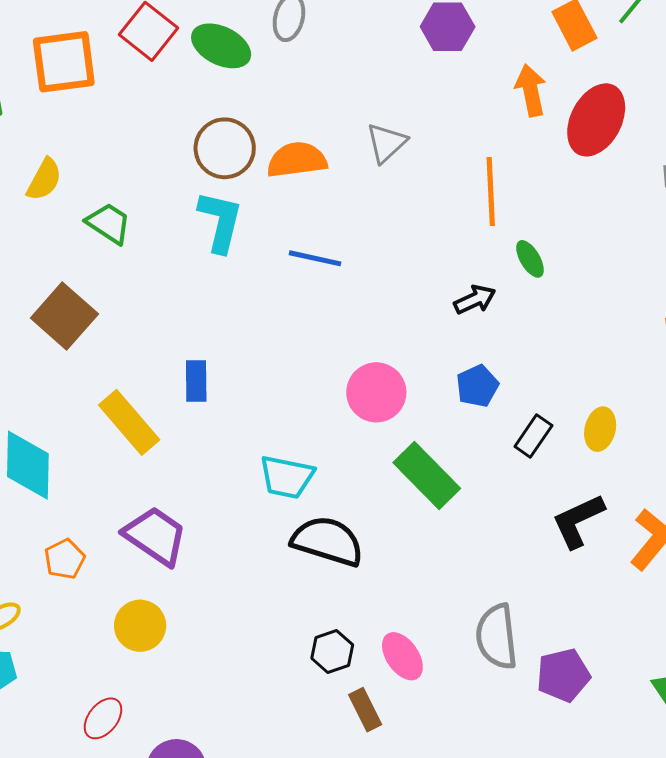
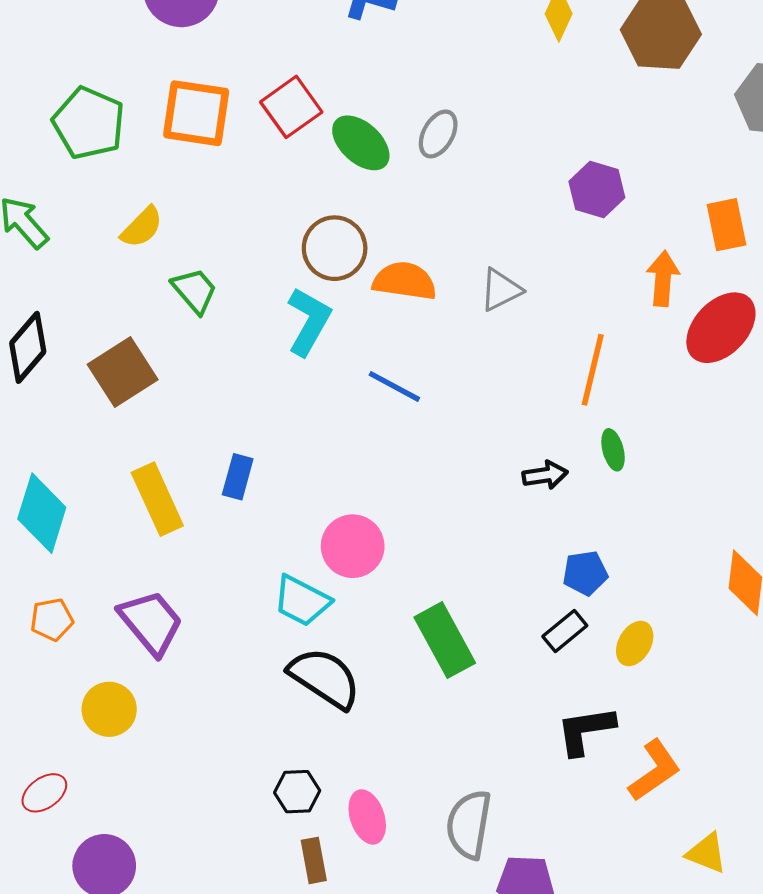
blue pentagon: (477, 386) -> (585, 573), moved
pink circle: (376, 392) -> (353, 546), moved

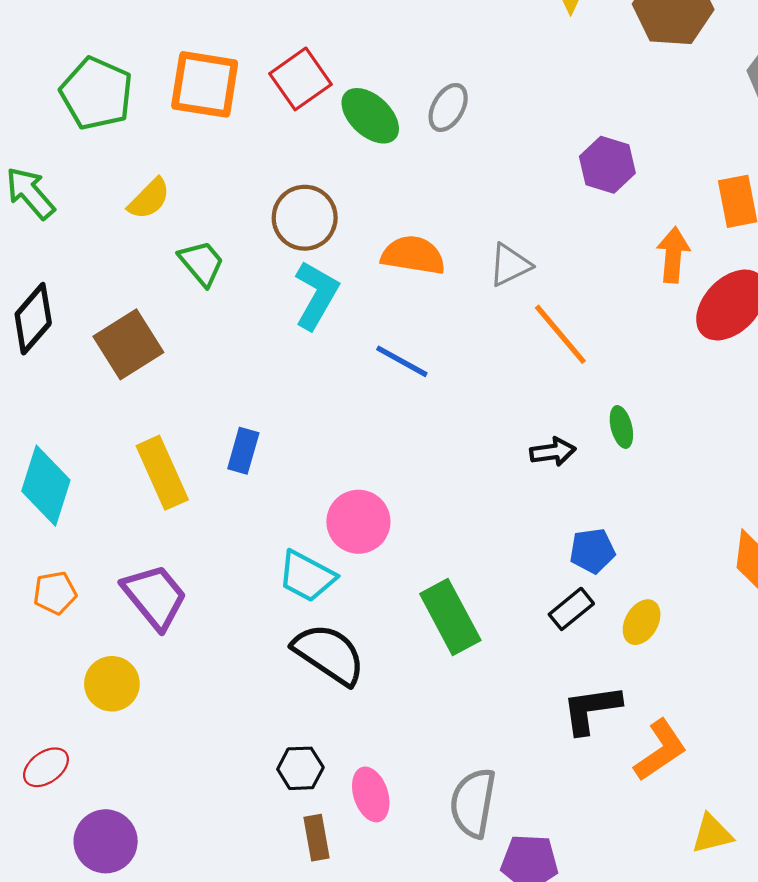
brown circle: (335, 248) -> (305, 218), moved
orange line: (593, 370) -> (560, 334), moved, turned -54
yellow triangle: (706, 853) -> (712, 834), turned -36

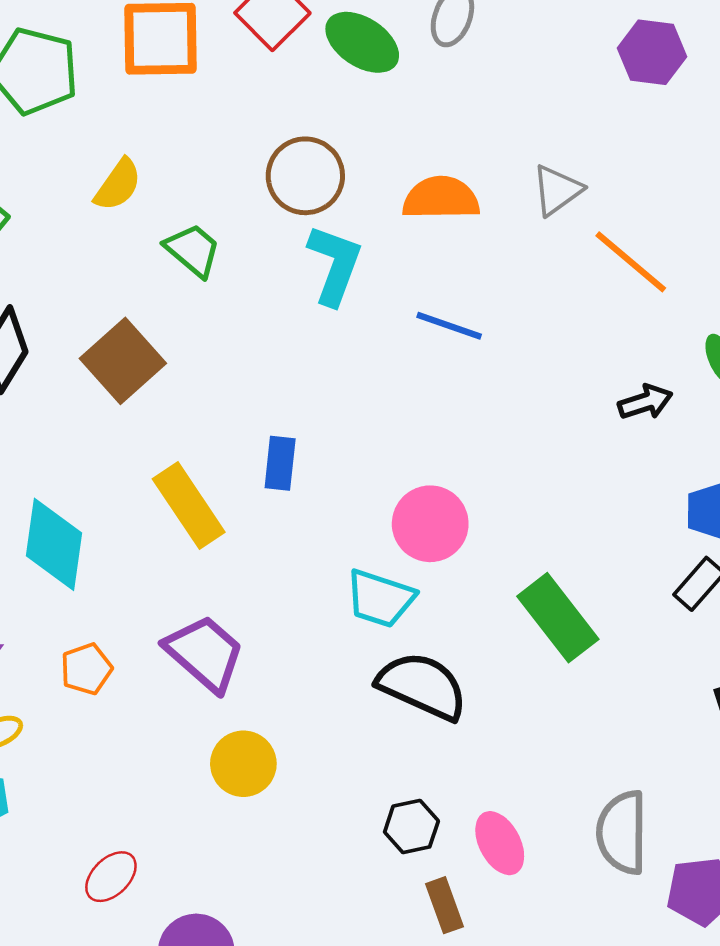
yellow circle: (112, 684) -> (243, 764), moved

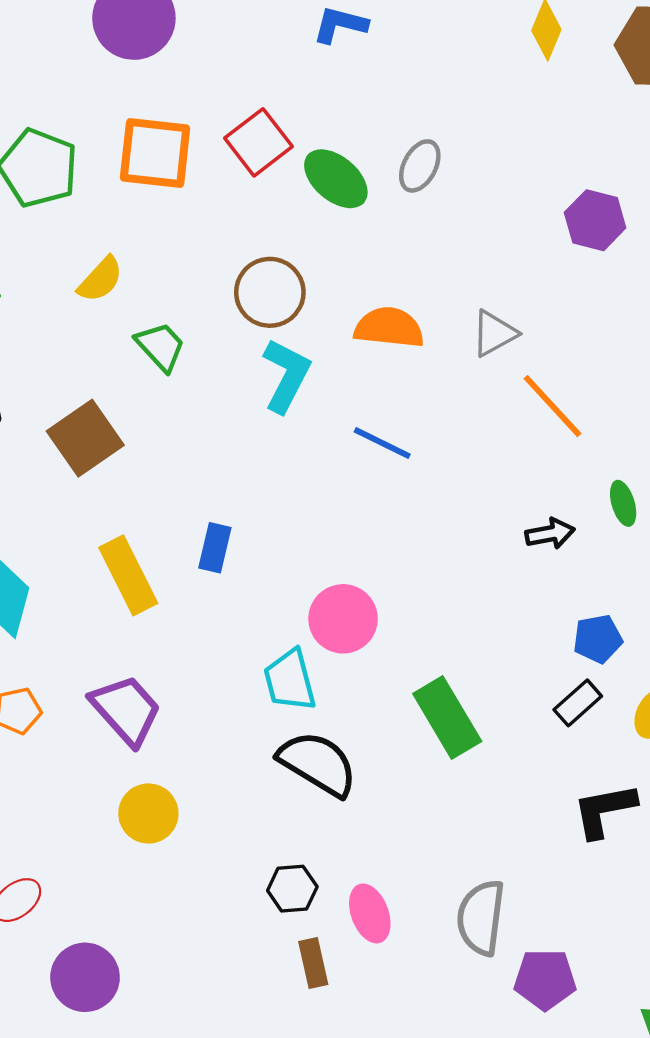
cyan trapezoid: (380, 598) -> (290, 680), turned 50

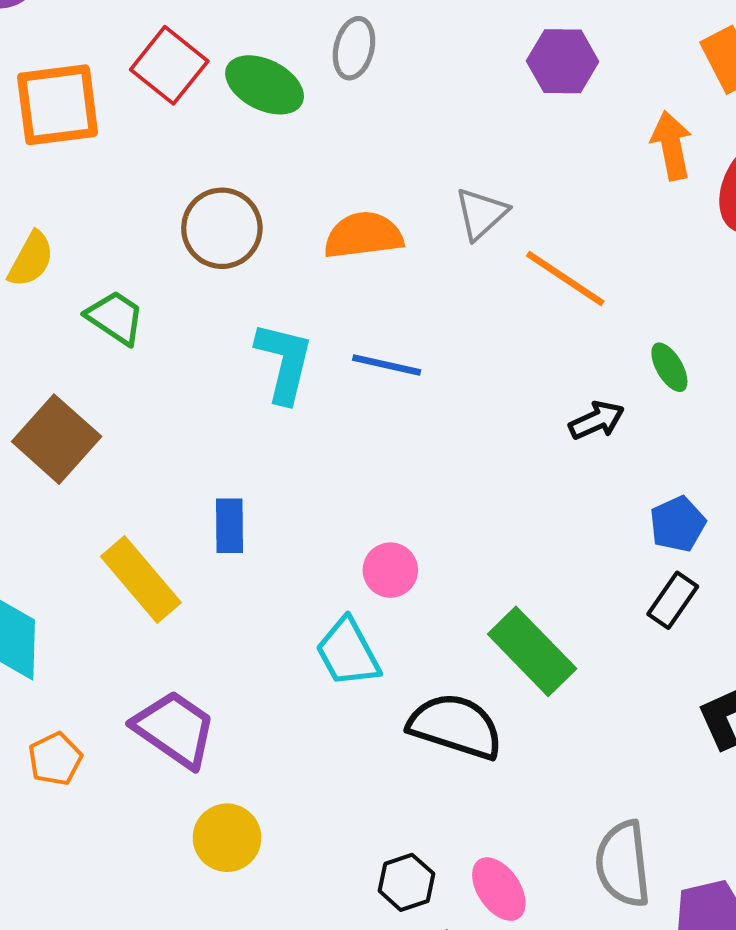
cyan L-shape: (286, 375) -> (284, 362), moved
pink circle: (343, 619) -> (390, 570), size x0.7
black semicircle: (318, 764) -> (455, 726), moved

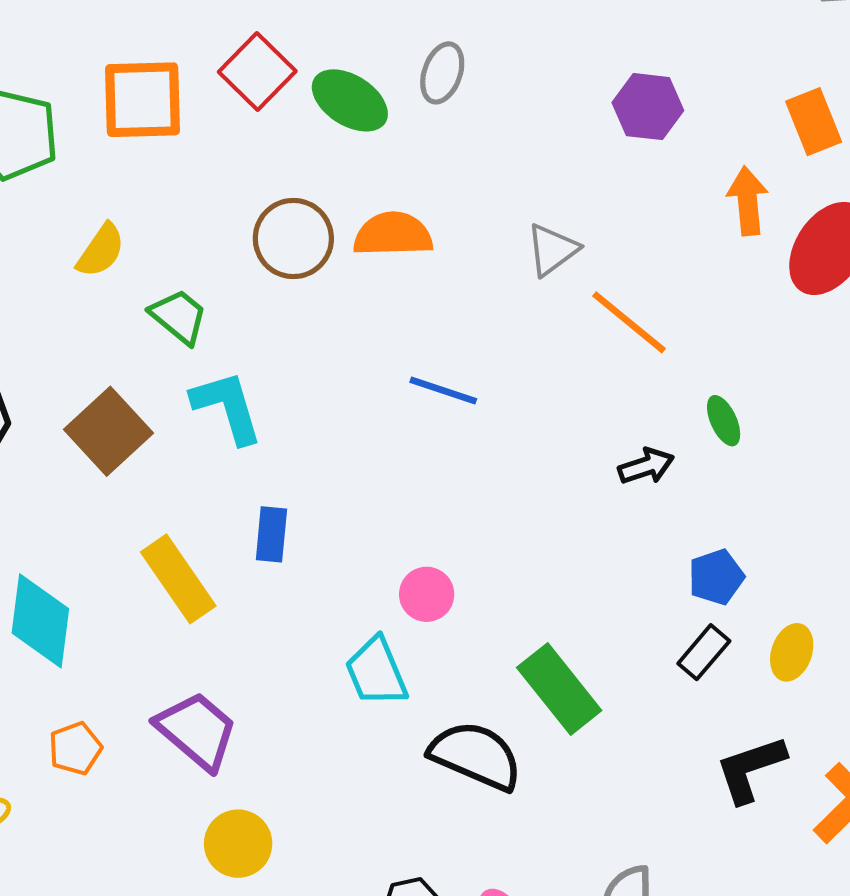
orange semicircle: (363, 235) -> (393, 234), moved
cyan L-shape: (284, 362) -> (227, 407), moved, turned -36

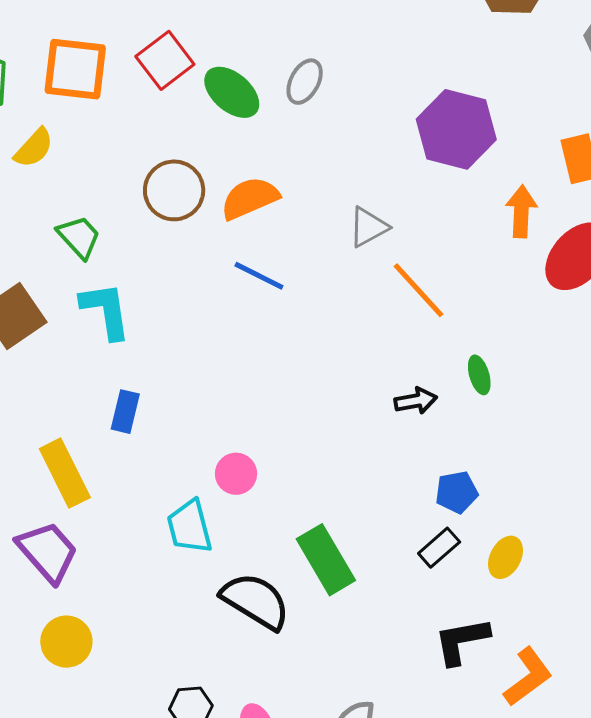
purple hexagon: (648, 107) -> (456, 129), size x1.5
orange semicircle: (393, 234) -> (250, 198), turned -30
yellow semicircle: (101, 250) -> (34, 148), moved
blue line: (443, 390) -> (259, 276), moved
yellow rectangle: (178, 579) -> (65, 473), moved

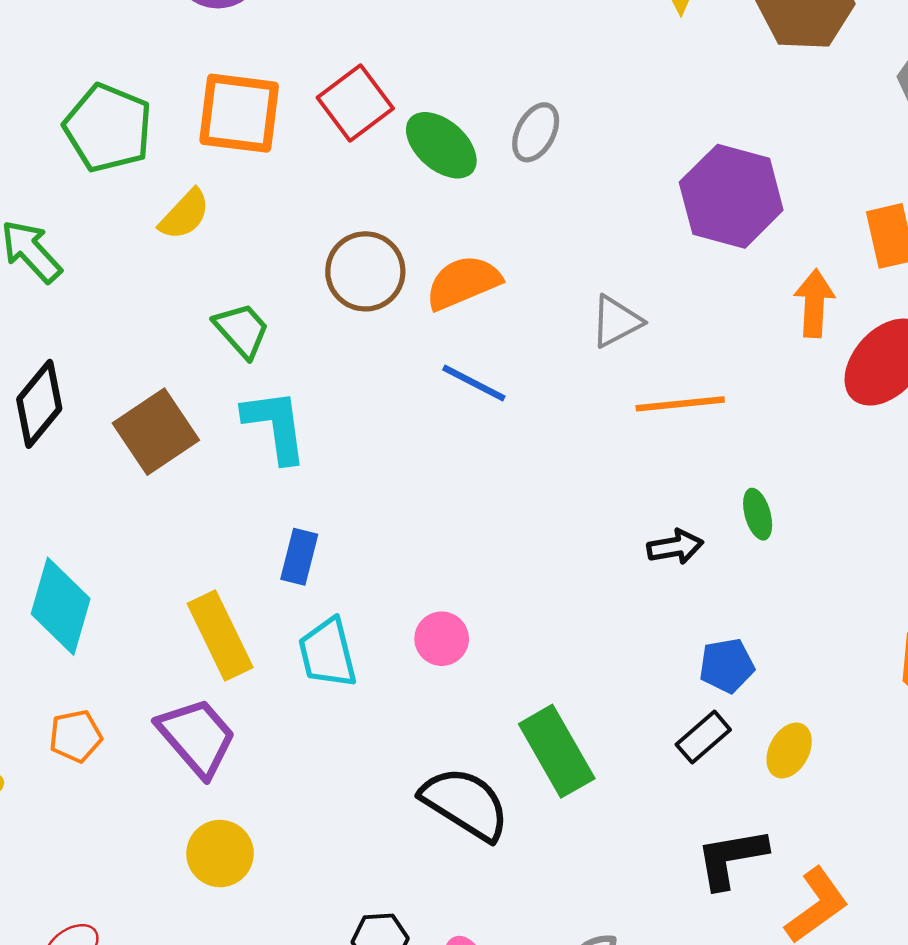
orange line: (418, 290) -> (680, 404), turned -54
cyan trapezoid: (190, 527) -> (328, 653), moved

